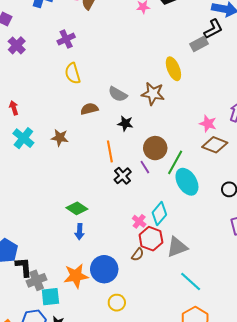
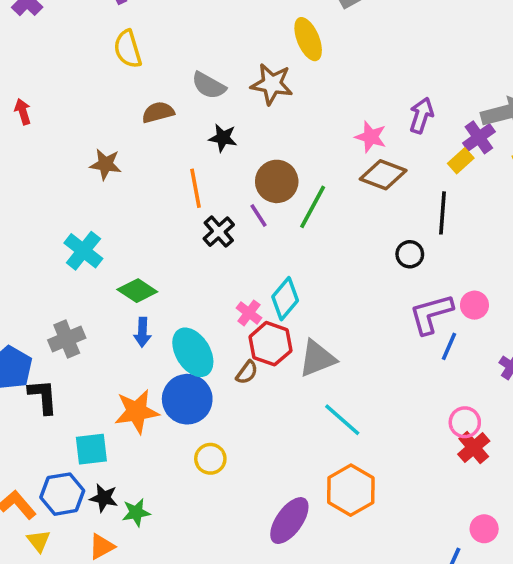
cyan cross: (23, 138) -> (83, 251), moved
cyan ellipse: (187, 182) -> (193, 352), moved
gray cross: (37, 280) -> (67, 339), moved

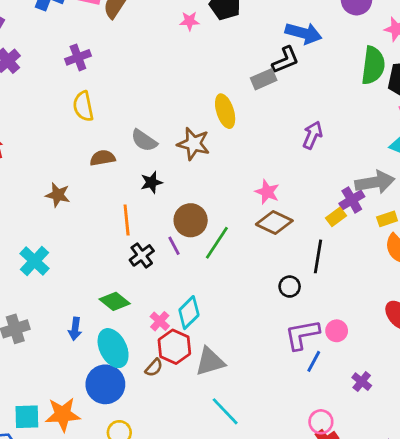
purple arrow: (421, 115) -> (312, 135), moved
black star: (223, 138) -> (151, 182), turned -30
green diamond: (137, 291) -> (115, 301), moved
orange star: (137, 412) -> (63, 414), moved

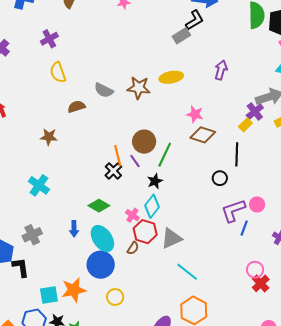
yellow ellipse: (225, 111) -> (171, 77), moved, turned -75
black star: (151, 182) -> (155, 181), moved
orange line: (127, 220) -> (118, 156), moved

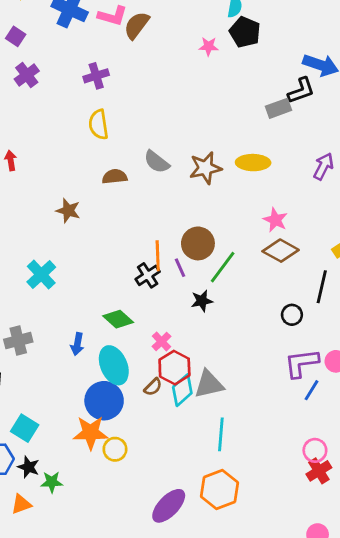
brown star: (139, 88) -> (205, 168), turned -30
cyan diamond: (152, 206) -> (182, 390), moved
cyan line: (187, 272) -> (221, 434), turned 45
orange star: (74, 290) -> (91, 433), moved
cyan square: (49, 295) -> (25, 428), turned 30

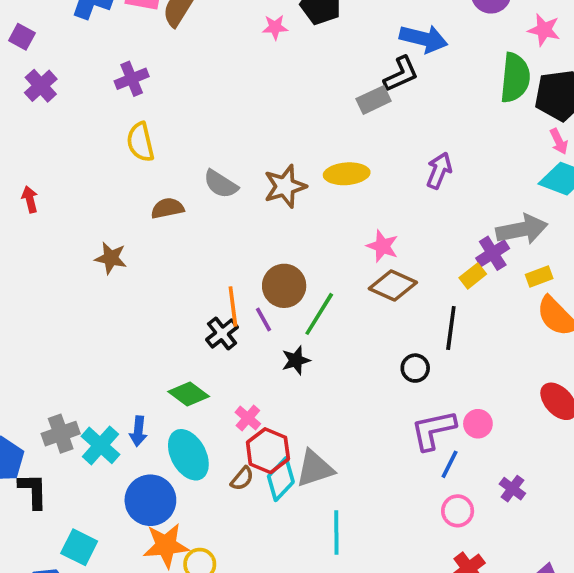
cyan cross: (41, 275) -> (101, 445), moved
blue circle: (104, 401) -> (150, 500), moved
pink circle: (315, 450) -> (458, 511), moved

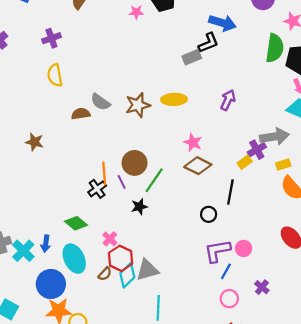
brown semicircle: (167, 208) -> (81, 114), moved

